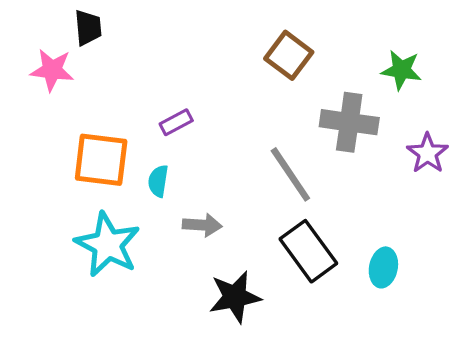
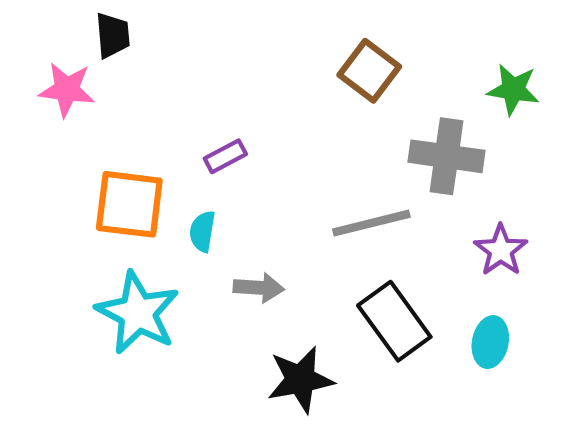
purple star: (428, 153) -> (501, 250), moved
gray line: (290, 174) -> (371, 223), turned -70

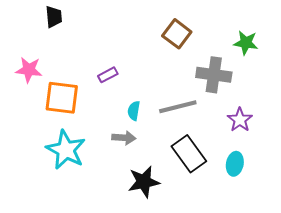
pink star: (67, 90) -> (29, 70), moved
cyan semicircle: (202, 231) -> (134, 111), moved

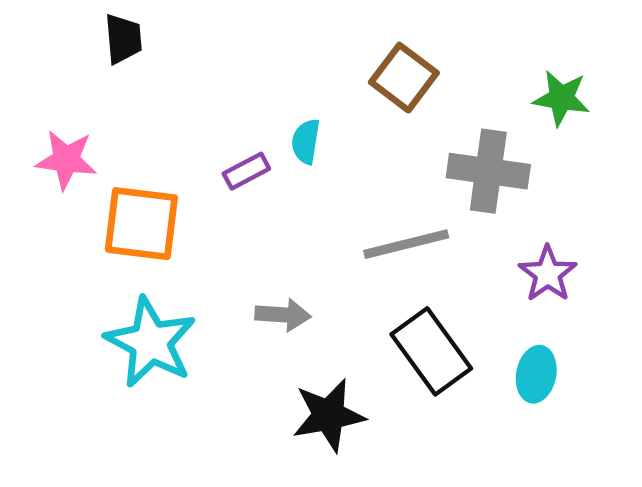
cyan semicircle: (134, 111) -> (306, 141), moved

